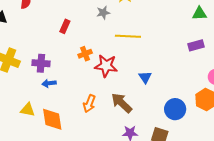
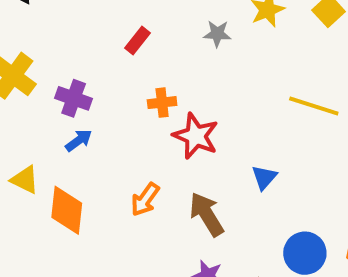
yellow line: (128, 36) -> (314, 106), moved
blue arrow: (49, 83) -> (79, 140), turned 136

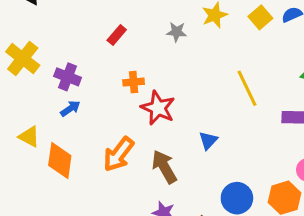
yellow line: (314, 106) -> (247, 88), turned 45
orange arrow: (145, 199) -> (119, 154), size x1.4

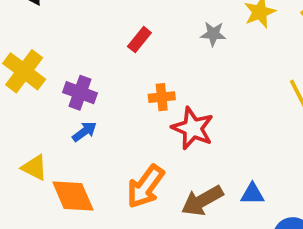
blue triangle: (208, 140) -> (252, 194), moved, turned 48
orange diamond: (60, 160) -> (73, 196), turned -30
brown arrow: (164, 167) -> (202, 201), turned -88

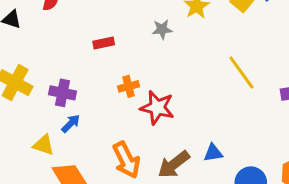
red rectangle: (139, 40) -> (104, 43), turned 48
yellow triangle: (34, 168) -> (44, 145), moved
orange arrow: (145, 186) -> (126, 160), turned -54

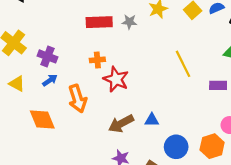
red rectangle: (104, 43) -> (99, 22), moved, size x1.6
yellow triangle: (44, 145) -> (17, 84), moved
orange arrow: (126, 160) -> (78, 99), moved

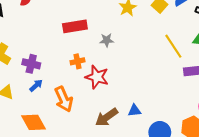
gray star: (129, 22) -> (107, 40), moved
yellow line: (183, 64) -> (173, 46), moved

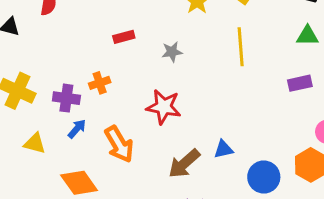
red rectangle: (75, 26) -> (124, 37), size x0.6
yellow line: (173, 46) -> (241, 47), moved, turned 35
orange cross: (78, 61) -> (100, 83), moved

